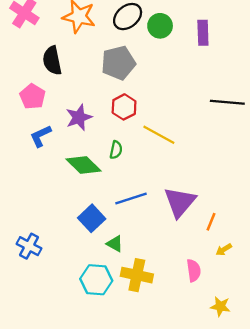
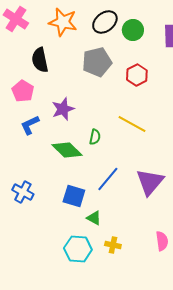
red hexagon: (124, 107) -> (137, 75), moved
blue line: (131, 199) -> (108, 179), turned -32
blue square: (92, 218) -> (74, 196), turned -30
blue cross: (29, 246) -> (23, 192), moved
yellow cross: (137, 275) -> (113, 245), size x0.6

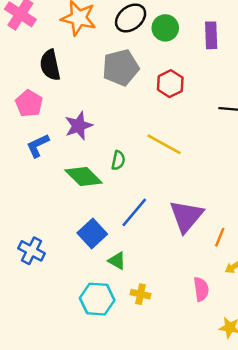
blue cross: (23, 192) -> (32, 251), moved
blue square: (74, 196) -> (92, 233), turned 30

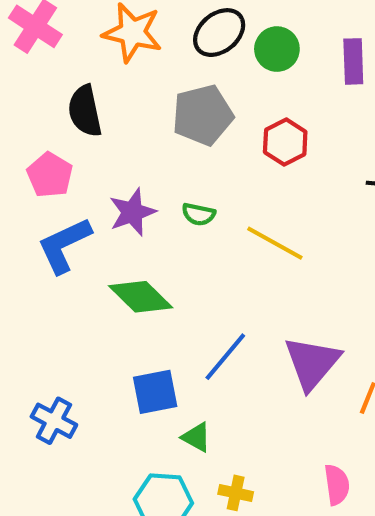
blue L-shape: (38, 146) -> (64, 245), size x1.4
green semicircle: (118, 160) -> (198, 214), moved, turned 90
blue square: (92, 233) -> (155, 392), turned 32

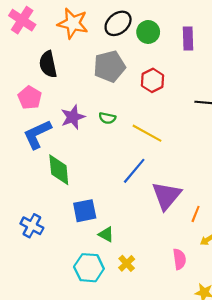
green diamond: (141, 297) -> (59, 170), moved, turned 40
blue line: (225, 357) -> (134, 171), moved
yellow cross: (236, 493) -> (127, 263), turned 35

